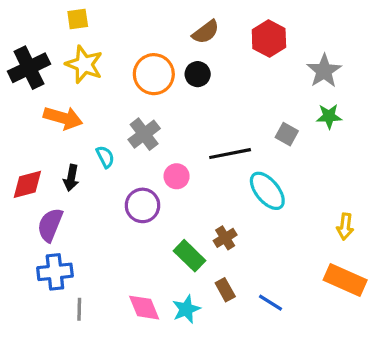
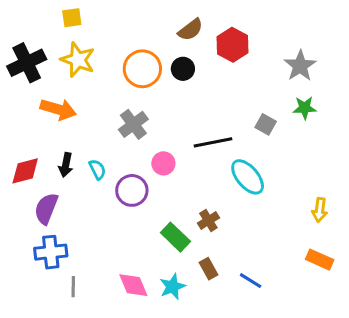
red hexagon: (269, 38) -> (233, 45), moved
cyan semicircle: (105, 157) -> (97, 169), moved
orange rectangle: (345, 280) -> (320, 260), size x0.7

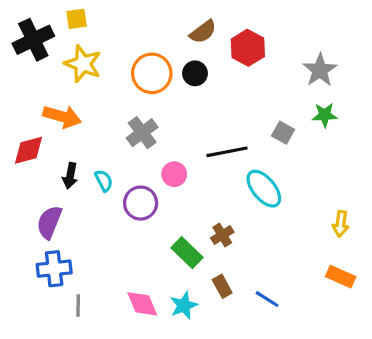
black cross: (27, 63) -> (33, 40), moved
red diamond: (25, 171) -> (29, 150), moved

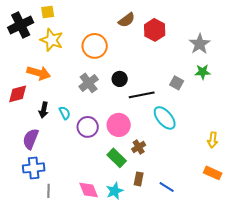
black circle: (195, 73) -> (120, 79), moved
pink circle: (174, 174) -> (119, 125), moved, size x1.5
brown rectangle: (222, 286) -> (139, 179), turned 40

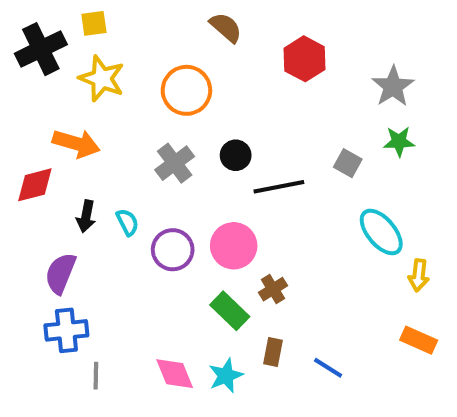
brown semicircle: (127, 20) -> (226, 27), moved, turned -102
cyan ellipse: (165, 118) -> (381, 232), moved

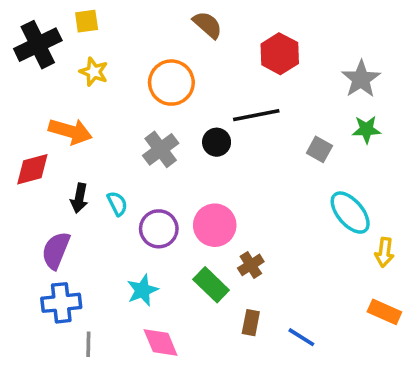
yellow star: (102, 79) -> (94, 72), size x0.7
black line: (279, 187) -> (256, 115), moved
cyan star: (226, 376) -> (143, 290), moved

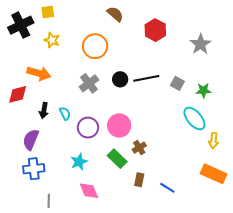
black line: (256, 115) -> (146, 78), moved
green star: (366, 130) -> (203, 90), moved
orange rectangle: (384, 312) -> (214, 174), size x1.4
gray line: (88, 344) -> (49, 201), moved

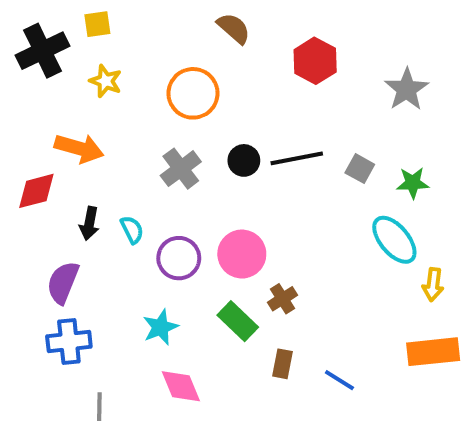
orange rectangle: (214, 174) -> (433, 352), turned -30

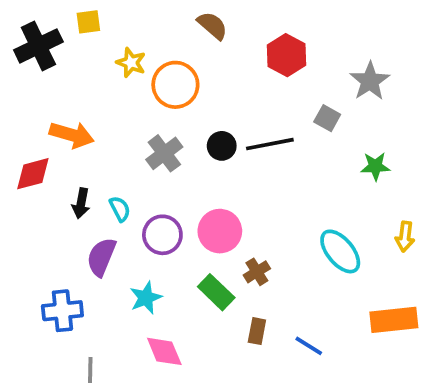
yellow star: (106, 81) -> (131, 63), moved
gray square: (360, 169) -> (327, 118), moved
cyan ellipse: (394, 240) -> (340, 251), moved
purple semicircle: (63, 282) -> (101, 257), moved
yellow arrow: (433, 285) -> (405, 237), moved

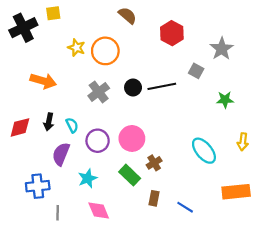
yellow star: (131, 63) -> (76, 48), moved
red diamond: (33, 174) -> (20, 127), moved
gray line: (90, 370) -> (58, 213), moved

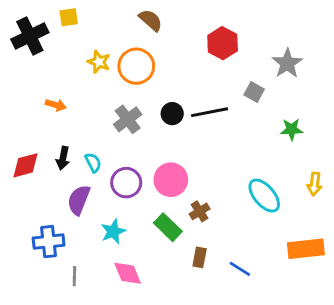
brown semicircle: (127, 15) -> (151, 20), moved
orange arrow: (43, 81) -> (56, 105), size x0.6

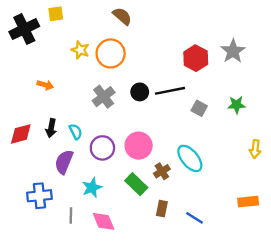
red hexagon: (223, 43) -> (196, 58), moved
gray square: (254, 92) -> (199, 108), moved
cyan ellipse: (264, 196) -> (190, 158), moved
orange rectangle: (306, 249) -> (248, 202), size x0.7
gray line: (74, 276) -> (71, 216), moved

